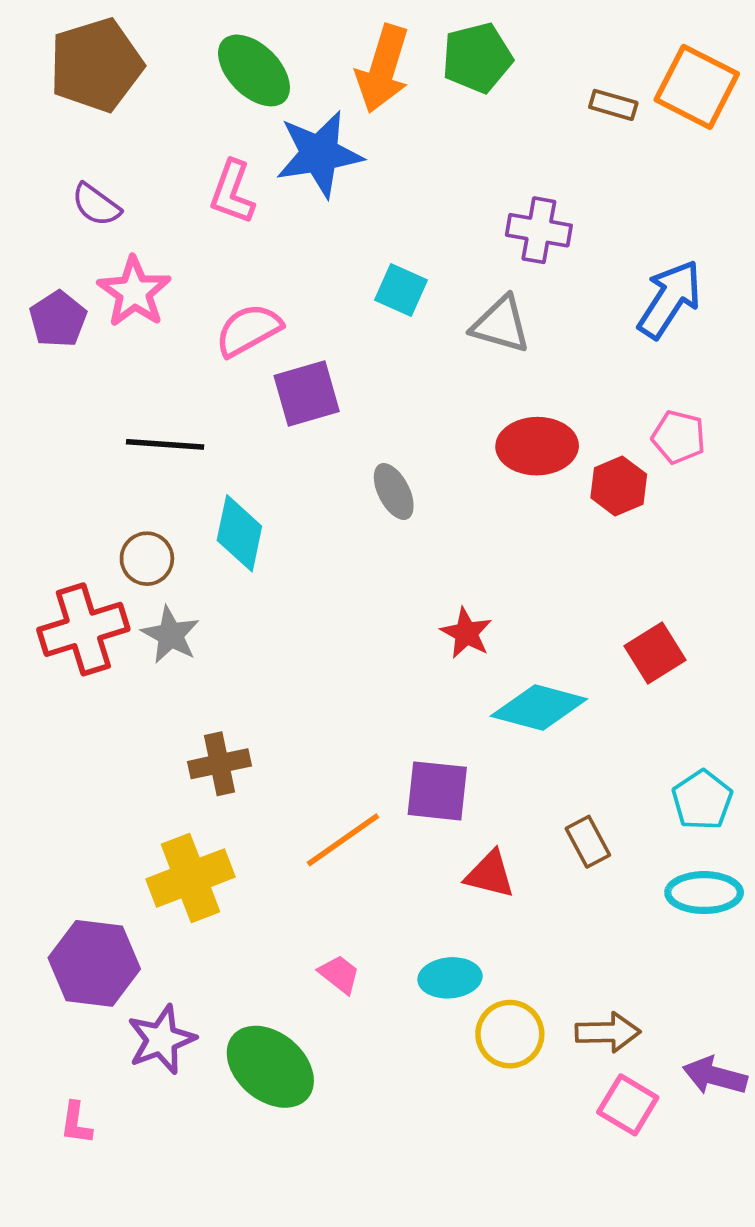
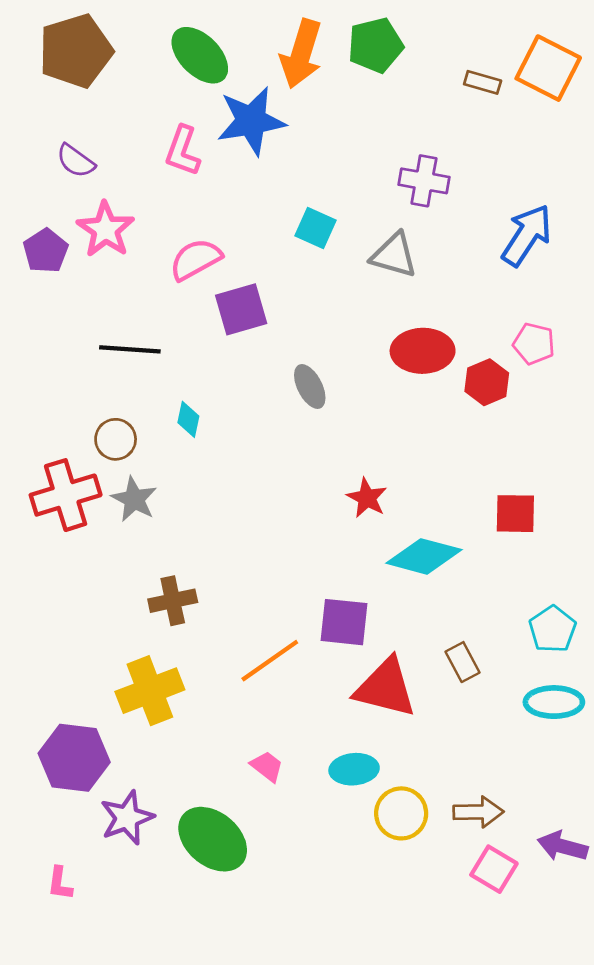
cyan diamond: (239, 533) -> (188, 419), size x0.6
red square: (655, 653) -> (515, 514), turned 33
red triangle: (490, 874) -> (385, 688), size x1.6

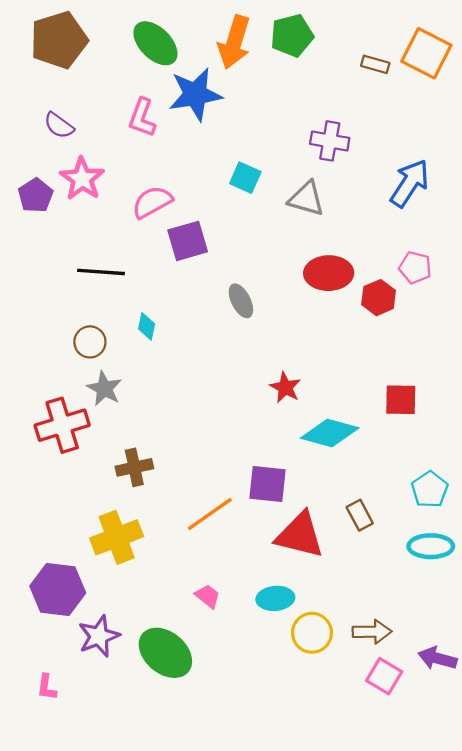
red cross: (66, 495) -> (62, 425), moved

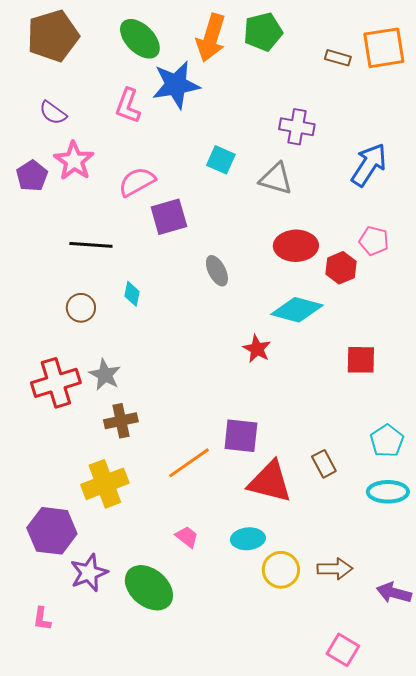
orange square: (426, 53) -> (384, 48), turned -36
gray star: (104, 389) -> (105, 375), moved
cyan diamond: (330, 433) -> (297, 310), moved
pink square: (384, 676) -> (343, 650), moved

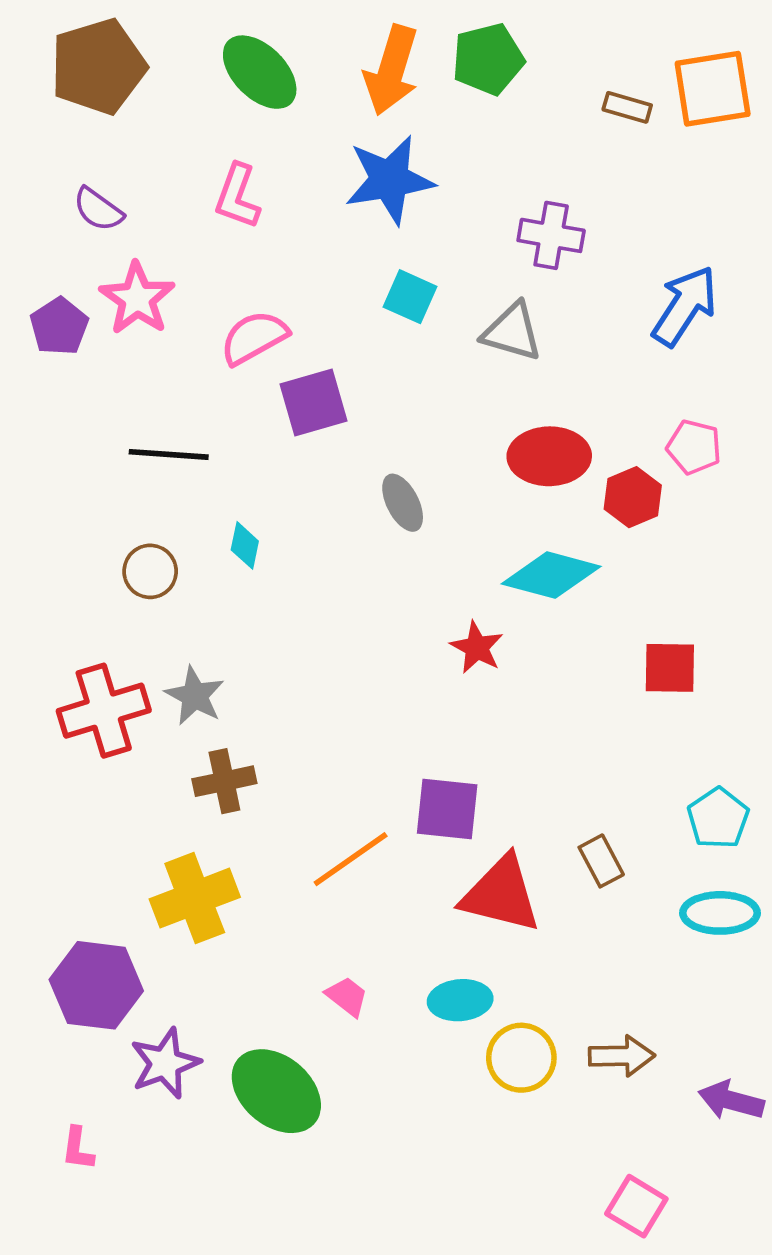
blue star: (176, 85) -> (390, 180), moved

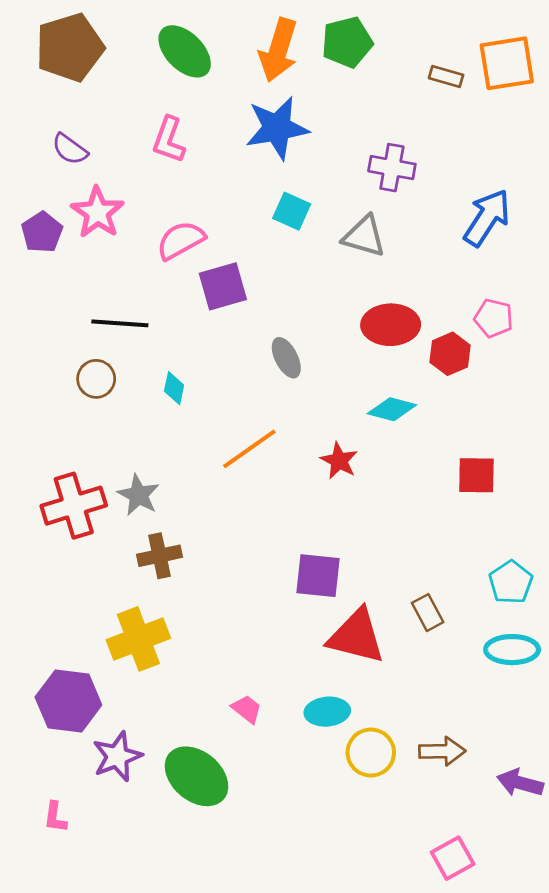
brown circle: (150, 571) -> (96, 379), moved
cyan diamond: (551, 575) -> (392, 409), size x0.7
orange line: (351, 859) -> (249, 449), moved
pink square: (636, 1206) -> (453, 858), turned 30

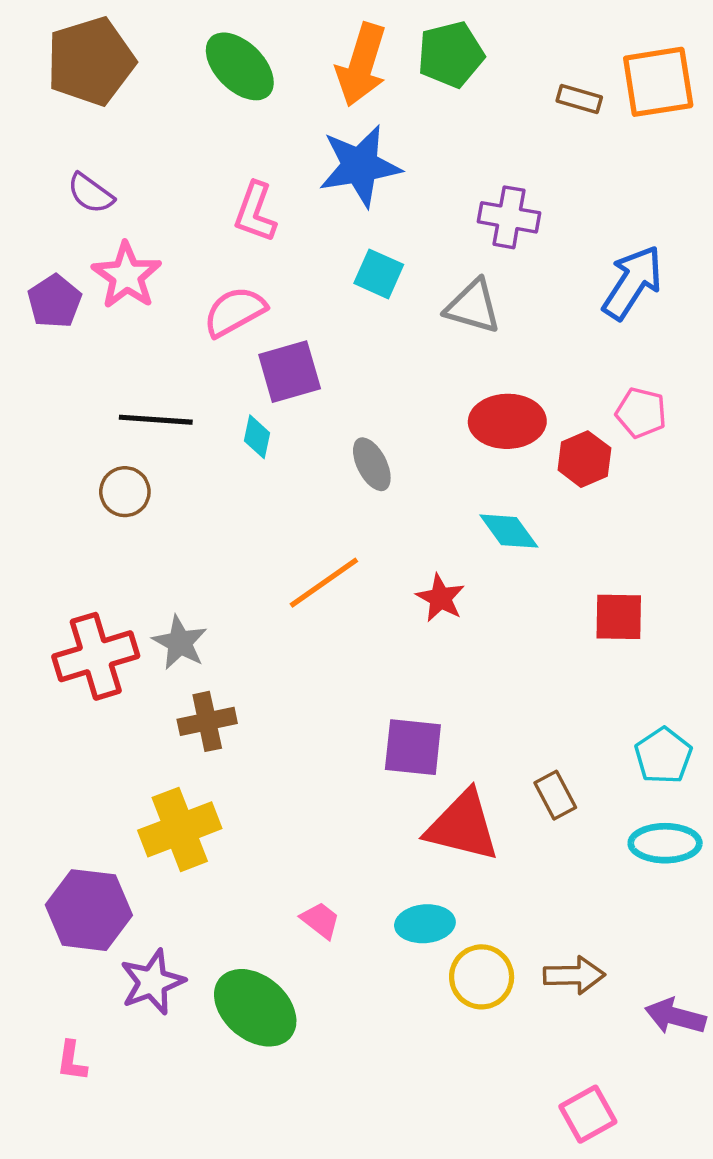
pink L-shape: (169, 140) -> (255, 212), moved
cyan diamond: (174, 388) -> (257, 437), moved
cyan diamond: (392, 409) -> (509, 531), turned 39

